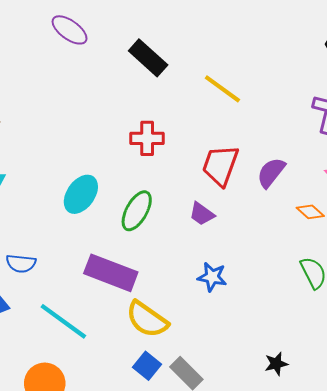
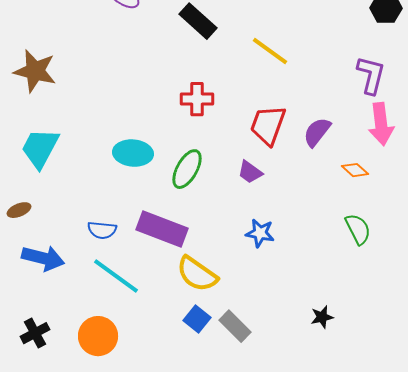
cyan ellipse: (81, 194) -> (133, 153), turned 60
blue semicircle: (21, 263) -> (102, 230), moved

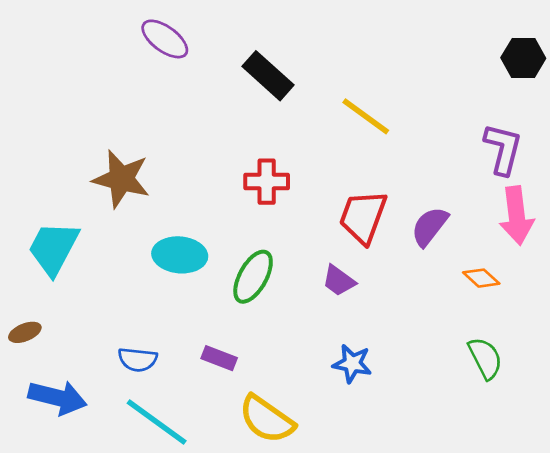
brown star: (35, 71) -> (121, 179), moved
purple rectangle: (162, 229) -> (219, 358), size x0.5

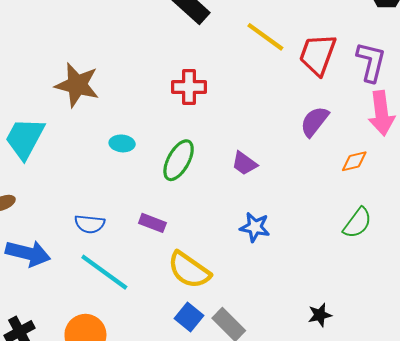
red trapezoid: (363, 217) -> (318, 55), moved
cyan ellipse: (180, 255) -> (122, 143), size x0.6
orange diamond: (481, 278) -> (354, 161), turned -56
green semicircle: (485, 358) -> (357, 223), turned 64

